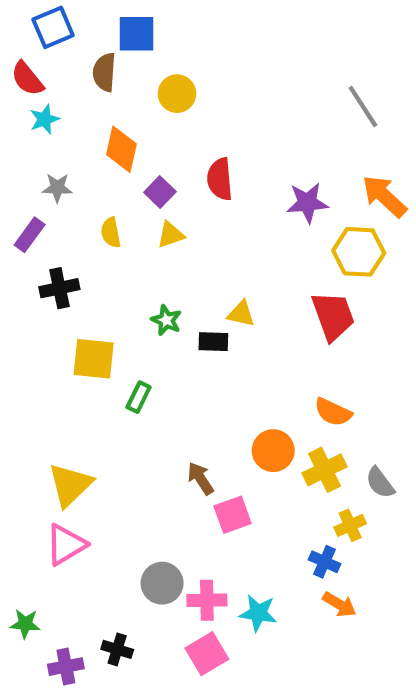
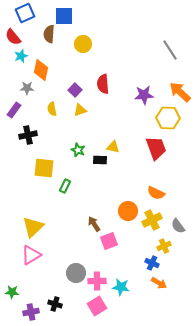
orange diamond: (121, 149) -> (41, 70), moved

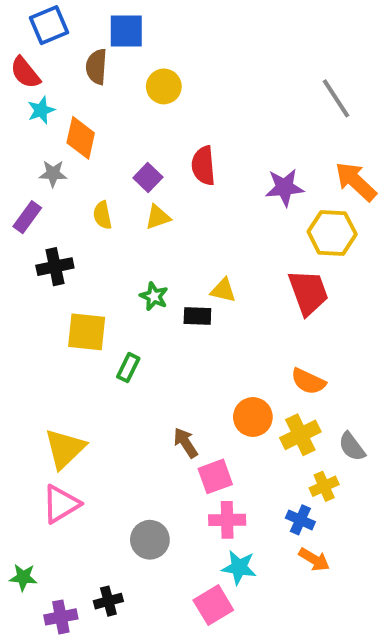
pink cross: (97, 281) -> (227, 520), moved
black cross: (55, 304) -> (108, 601), turned -32
pink square: (97, 306) -> (213, 605), moved

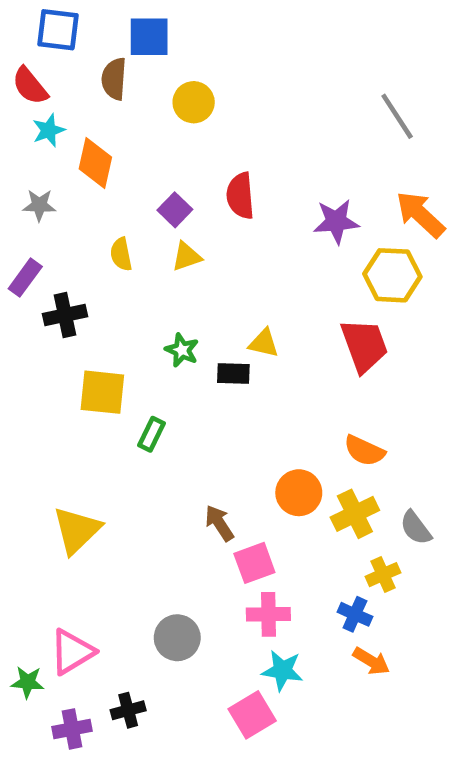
blue square: (49, 25) -> (58, 30), turned 30
gray star: (53, 174) -> (39, 205), moved
purple rectangle: (27, 217) -> (25, 278), moved
pink triangle: (61, 504) -> (72, 652), moved

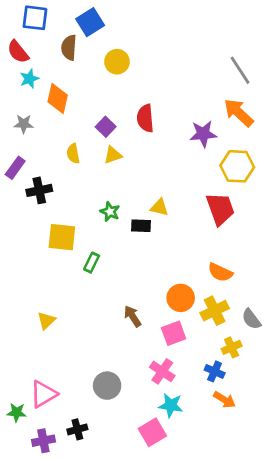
blue square: (149, 37) -> (90, 22), turned -32
orange arrow: (420, 214) -> (239, 113), moved
yellow triangle: (77, 530) -> (46, 321), size x0.6
pink square: (254, 563) -> (174, 333), moved
pink cross: (268, 614) -> (162, 371), turned 35

